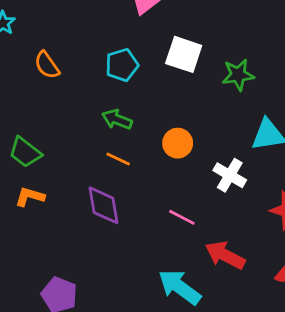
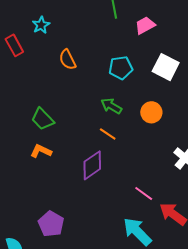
orange circle: (178, 143) -> (151, 112), moved
purple diamond: (103, 205) -> (92, 165), turned 56
pink line: (182, 217) -> (144, 193), moved

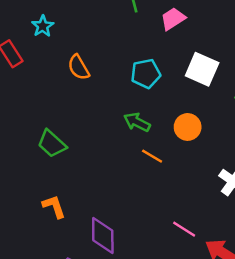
orange line: (108, 134) -> (152, 156), moved
orange L-shape: (41, 151) -> (54, 206), moved, turned 50
purple diamond: (92, 165) -> (103, 235), moved, turned -52

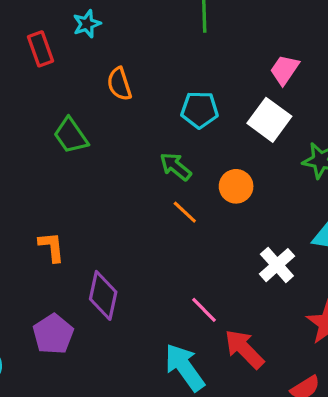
pink trapezoid: (173, 19) -> (285, 70), moved, turned -36
green trapezoid: (52, 144) -> (71, 136), moved

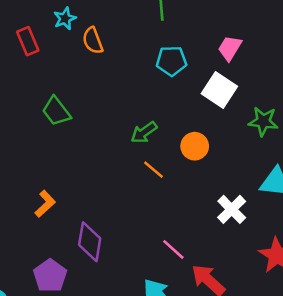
orange semicircle: (119, 84) -> (93, 41), moved
cyan pentagon: (200, 110) -> (171, 61), moved
green arrow: (176, 166) -> (144, 132), turned -72
orange L-shape: (52, 247) -> (45, 204), turned 56

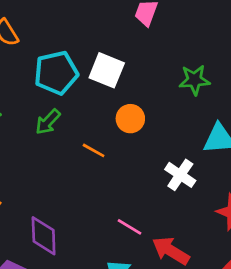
cyan pentagon: (171, 61) -> (56, 73), moved, size x1.4
white square: (219, 90) -> (107, 70), moved
green arrow: (144, 132) -> (48, 122), moved

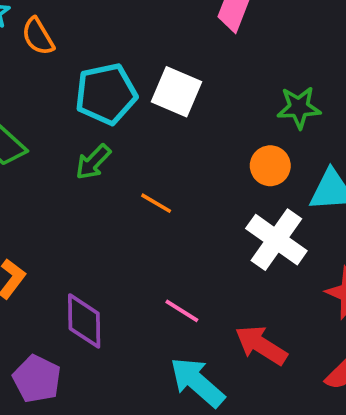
orange circle: (130, 119) -> (270, 166), moved
white cross: (180, 175) -> (276, 240), size x1.4
pink line: (130, 227) -> (182, 311), moved

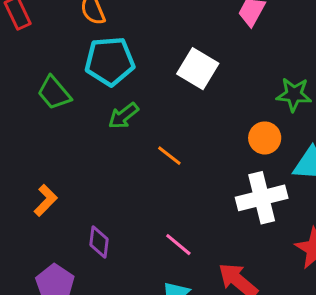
cyan pentagon: (106, 94) -> (110, 61), moved
white cross: (276, 240) -> (262, 198), turned 33
purple diamond: (84, 321) -> (99, 242), size x0.7

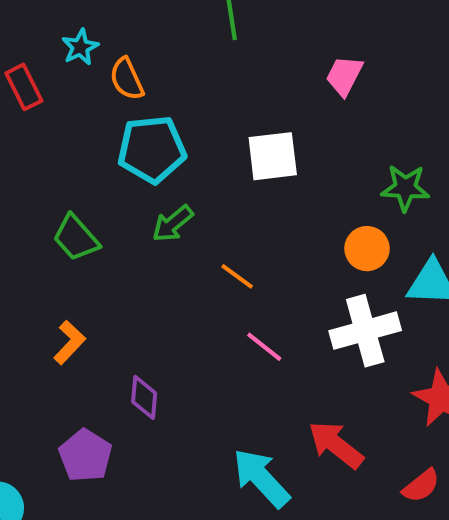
white square: (198, 69) -> (273, 156), turned -36
green trapezoid: (54, 93) -> (76, 238), moved
pink line: (178, 245) -> (264, 347), moved

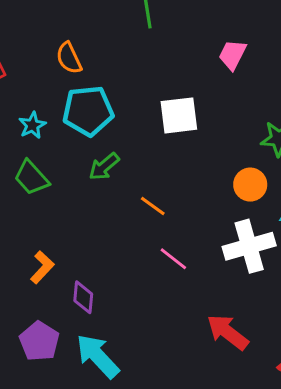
cyan star: (80, 47) -> (32, 125), moved
orange L-shape: (69, 342) -> (42, 267), moved
cyan arrow: (261, 478) -> (98, 356), moved

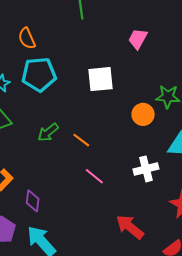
green arrow: (104, 167) -> (48, 132), moved
orange circle: (250, 185) -> (143, 114), moved
white cross: (249, 246) -> (146, 169), size x0.7

